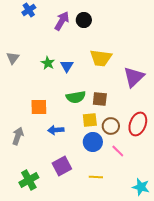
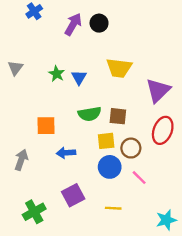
red ellipse: (138, 124) -> (163, 130), moved
cyan star: (141, 187) -> (166, 220), turned -30

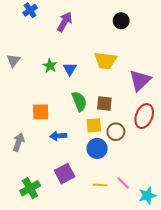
black circle: (99, 23) -> (121, 21), moved
green semicircle: (90, 114) -> (79, 101), turned -102
pink line: (139, 178) -> (123, 183), moved

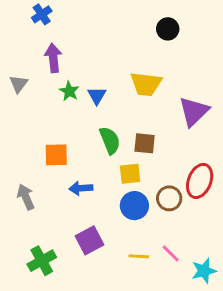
purple arrow: (65, 22) -> (53, 58), moved, turned -36
red ellipse: (144, 116) -> (200, 181), moved
brown circle: (116, 132) -> (169, 198), moved
gray arrow: (19, 142) -> (26, 197), turned -42

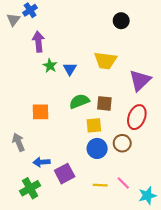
gray triangle: (19, 84) -> (13, 20), moved
green semicircle: (110, 140) -> (79, 101), turned -90
red ellipse: (200, 181) -> (137, 117), moved
blue arrow: (81, 188) -> (42, 162), moved

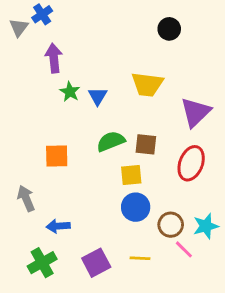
brown circle: (122, 143) -> (171, 225), moved
purple square: (65, 174) -> (96, 263), moved
pink line: (123, 183) -> (184, 249), moved
cyan star: (147, 196) -> (206, 226), moved

